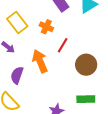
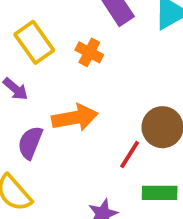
red line: (63, 45) -> (130, 155), moved
orange arrow: (40, 61) -> (75, 118), turned 100

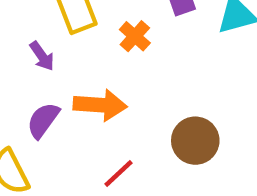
red line: (130, 155) -> (118, 173), moved

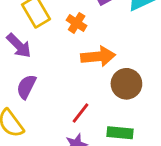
purple arrow: (42, 56) -> (19, 46), size x1.4
orange arrow: (100, 105) -> (98, 56), moved

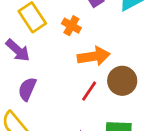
red line: (80, 113) -> (89, 91), moved

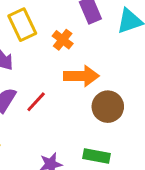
red line: (89, 91) -> (36, 102), moved

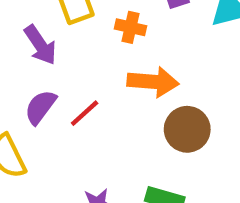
orange cross: (63, 40) -> (131, 27), turned -30

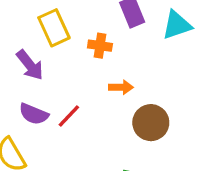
orange arrow: (153, 82) -> (121, 87), size x0.6
purple semicircle: (40, 107) -> (34, 114), turned -100

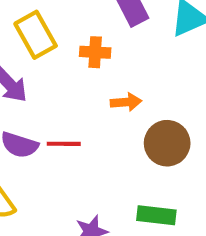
red line: (69, 116) -> (64, 144), turned 52

